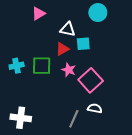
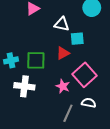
red triangle: (62, 49) -> (63, 53), moved
pink star: (69, 70) -> (63, 86), moved
white cross: (21, 118) -> (24, 86), moved

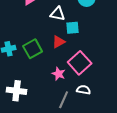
green square: (36, 60) -> (33, 49), turned -30
white cross: (24, 86) -> (17, 91), moved

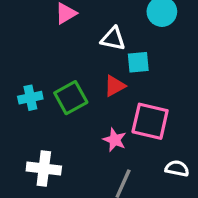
pink square: (80, 63) -> (150, 121), turned -35
white semicircle: (84, 90) -> (177, 168), moved

